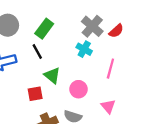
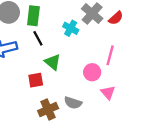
green rectangle: (44, 29) -> (33, 16), moved, turned -30
cyan cross: (84, 49) -> (71, 28), moved
pink circle: (78, 89) -> (92, 72), moved

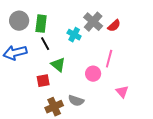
pink triangle: (108, 93) -> (122, 92), moved

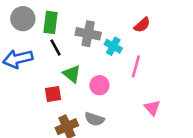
gray cross: (93, 22) -> (88, 34), moved, turned -30
cyan cross: (74, 35) -> (113, 46), moved
pink circle: (93, 74) -> (99, 85), moved

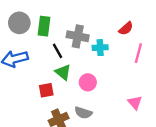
cyan cross: (113, 46) -> (100, 48), turned -32
black line: (56, 48) -> (57, 51), moved
pink line: (136, 66) -> (138, 53), moved

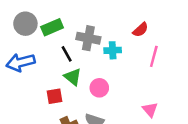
green rectangle: (44, 26) -> (52, 27), turned 60

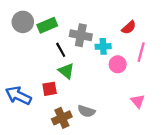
blue arrow: (21, 62) -> (18, 96), moved, turned 40
pink circle: (99, 88) -> (118, 64), moved

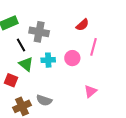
cyan cross: (103, 46) -> (48, 60), moved
red square: (50, 89) -> (11, 80), turned 32
pink triangle: (138, 101) -> (90, 91), turned 32

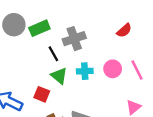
gray cross: (39, 32) -> (74, 39), turned -30
pink line: (93, 47) -> (137, 70), moved, turned -42

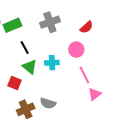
gray cross: (74, 39) -> (50, 22), moved
pink circle: (113, 69) -> (76, 50), moved
pink line: (137, 70) -> (84, 75), moved

